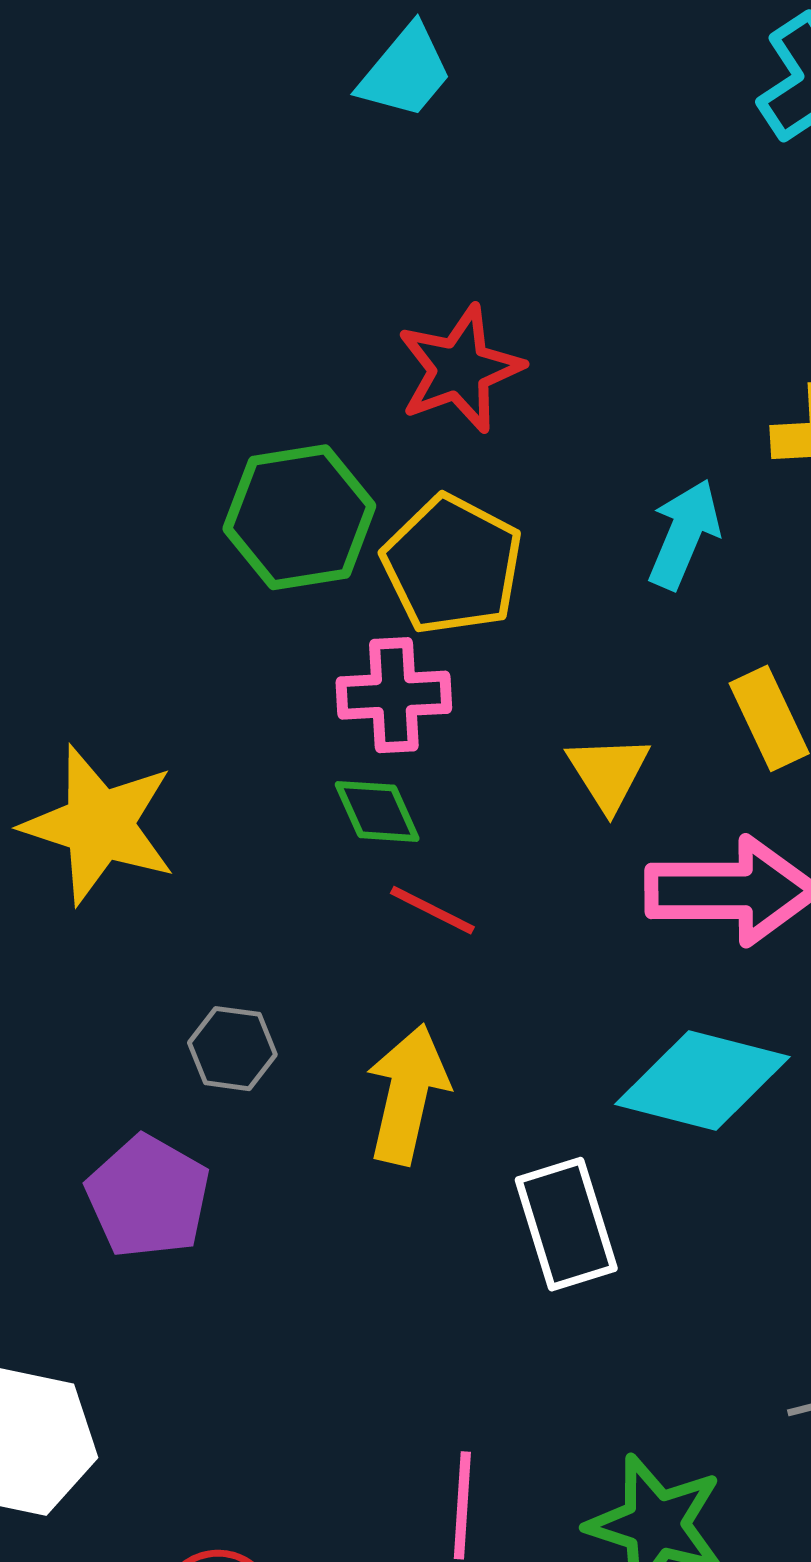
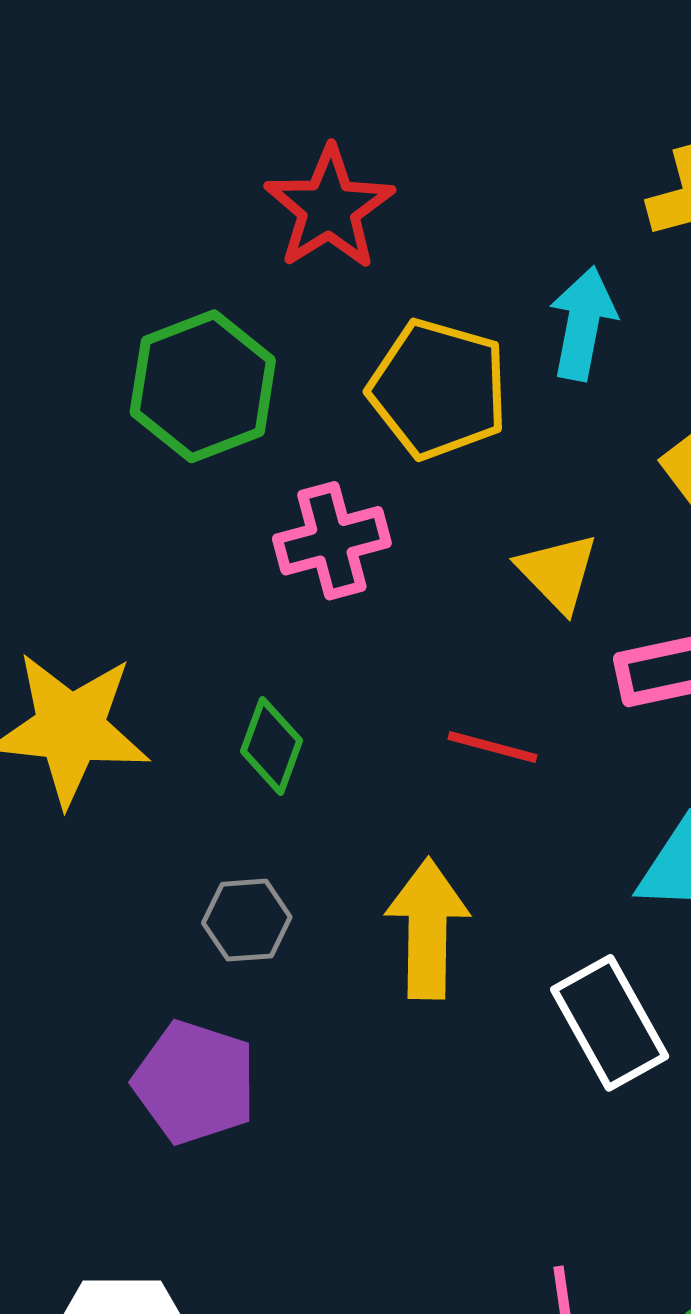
yellow pentagon: (452, 565) -> (438, 389), moved
green diamond: (377, 811) -> (272, 746), moved, turned 56
red line: (432, 910) -> (493, 747), moved

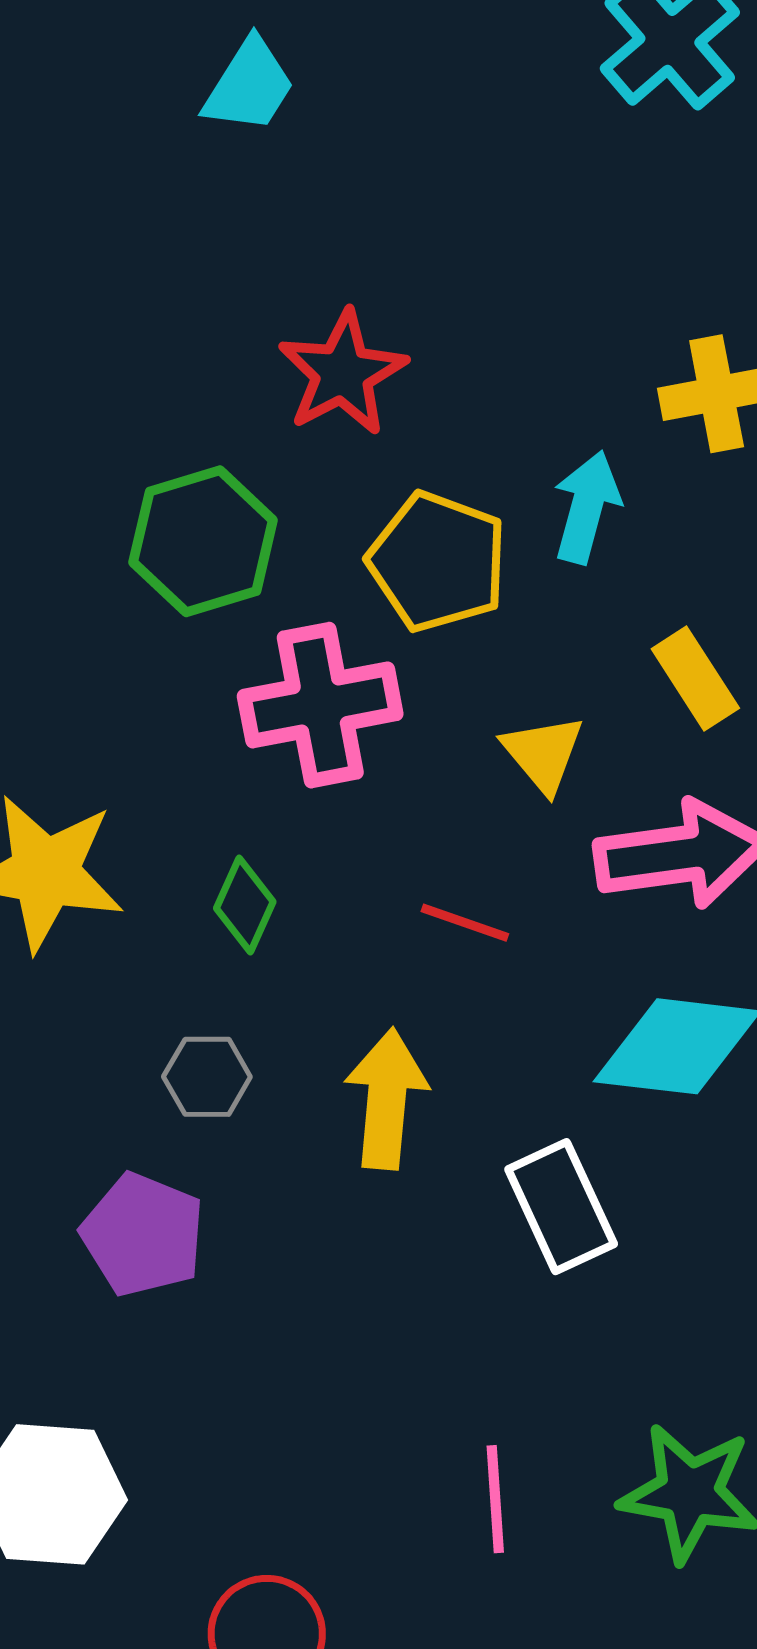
pink cross: (332, 541) -> (320, 705), size x1.4

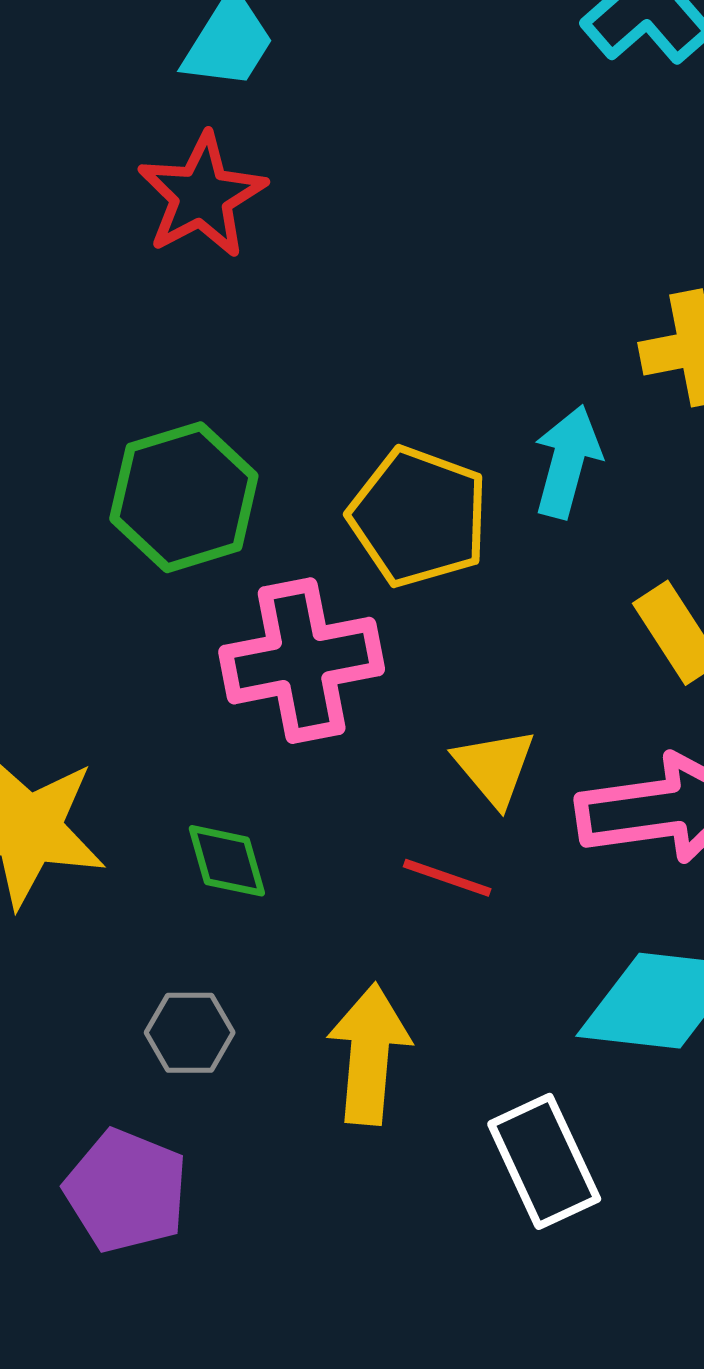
red star: (343, 373) -> (202, 195), moved
yellow triangle: (543, 754) -> (495, 767), moved
green diamond: (245, 905) -> (227, 861), turned -40

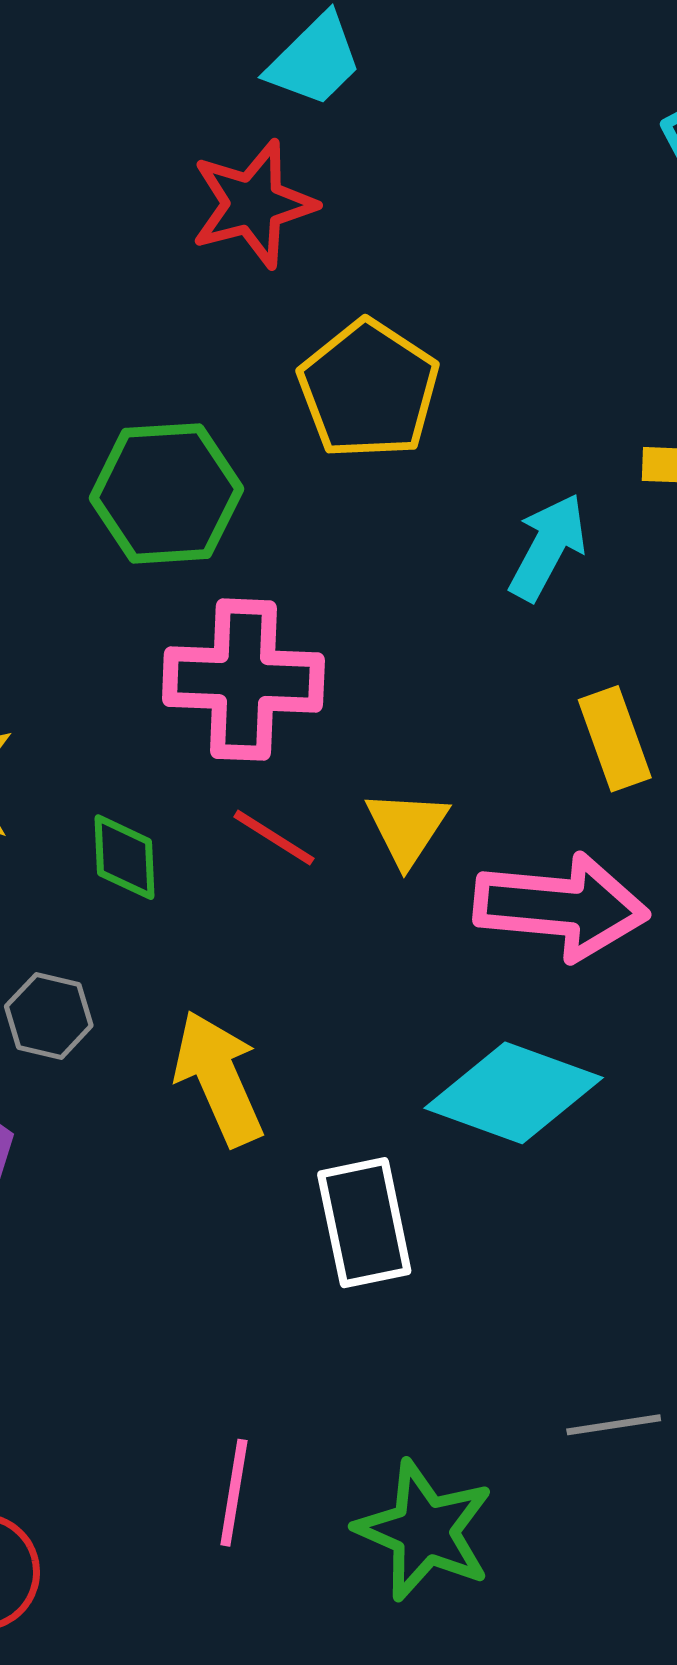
yellow pentagon: (419, 517) -> (369, 390), moved
red line: (447, 878) -> (274, 838), moved
yellow arrow: (369, 1054) -> (219, 1078), turned -42

